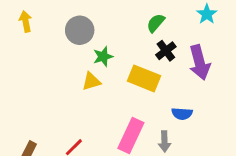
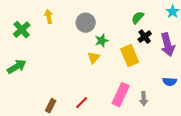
yellow rectangle: (144, 78) -> (130, 56), turned 45
yellow triangle: (91, 81) -> (94, 58), turned -32
blue semicircle: (182, 114) -> (170, 82), moved

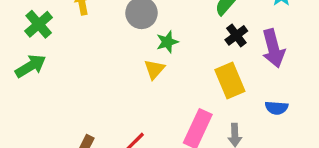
yellow rectangle: (130, 56) -> (230, 80), moved
green arrow: (17, 67) -> (31, 66), moved

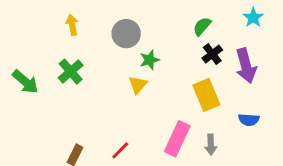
green cross: (39, 24) -> (71, 72), moved
green arrow: (31, 66) -> (25, 82), turned 72

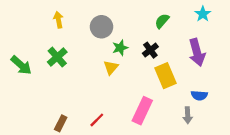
black cross: (212, 54) -> (150, 50), moved
gray arrow: (211, 145) -> (188, 115), moved

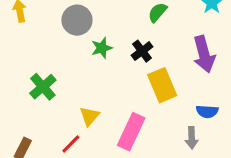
green cross: (57, 57) -> (43, 87), moved
yellow triangle: (111, 68) -> (89, 116), moved

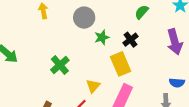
yellow rectangle: (162, 85) -> (121, 64), moved

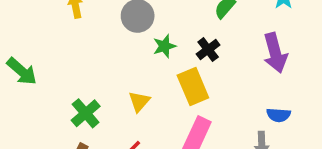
green cross: (60, 65) -> (86, 113), moved
yellow triangle: (93, 86) -> (139, 102), moved

